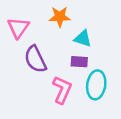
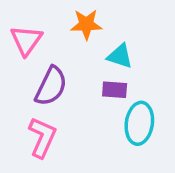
purple semicircle: (35, 59) -> (51, 86), turned -128
pink L-shape: (62, 90) -> (42, 137), moved

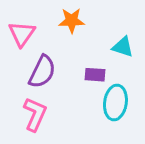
cyan triangle: (120, 56) -> (123, 47), moved

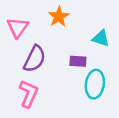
orange star: (72, 20) -> (59, 17), turned -30

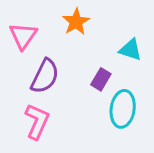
purple rectangle: (78, 61) -> (101, 79), turned -63

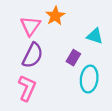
pink triangle: (23, 36) -> (30, 26), moved

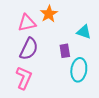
pink triangle: (30, 26) -> (27, 23), turned 42
purple rectangle: (73, 58) -> (65, 51), turned -40

